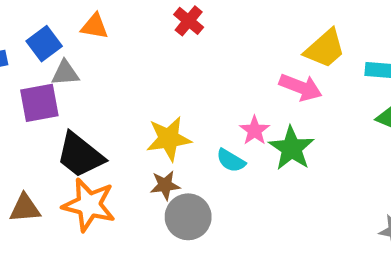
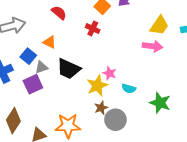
orange triangle: (94, 26) -> (50, 42), turned 32
pink star: (255, 130) -> (110, 73), moved
green star: (292, 148) -> (160, 103), moved
black trapezoid: (80, 155) -> (69, 69), moved

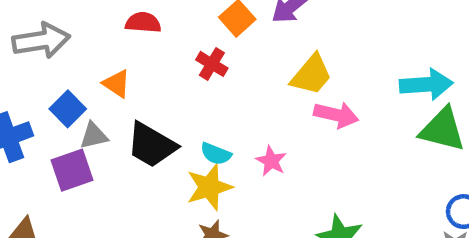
red semicircle: (59, 13) -> (143, 23), turned -42
yellow trapezoid: (159, 25) -> (311, 75), moved
pink star: (110, 73) -> (271, 161), moved
cyan semicircle: (129, 89) -> (216, 154), moved

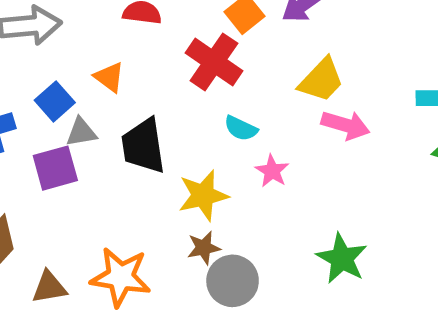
red cross: (212, 64) -> (214, 62), size x1.6
black trapezoid: (151, 145) -> (143, 146), turned 48
cyan semicircle: (216, 154) -> (241, 128), moved

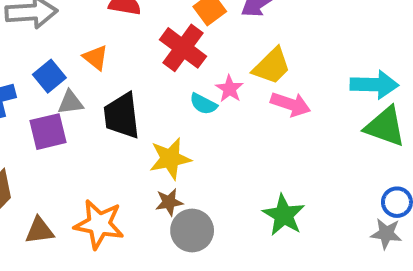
pink star: (272, 171) -> (229, 89), moved

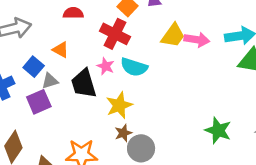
pink star: (229, 89) -> (106, 66), moved
cyan semicircle: (203, 104) -> (134, 67), size x1.5
pink arrow: (291, 104) -> (197, 40), moved
green star: (284, 215) -> (218, 130), moved

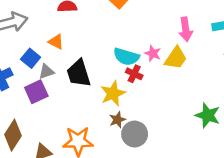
red cross: (115, 34) -> (134, 74), moved, size x0.6
yellow trapezoid: (173, 35) -> (176, 58), moved
pink arrow: (197, 40) -> (186, 29), turned 75
pink star: (106, 66) -> (153, 53), moved

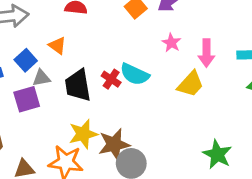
pink star: (153, 53) -> (171, 43), moved
red cross: (134, 74) -> (111, 79), moved
yellow star: (113, 93) -> (83, 134), moved
brown star: (117, 120) -> (114, 144), size x1.6

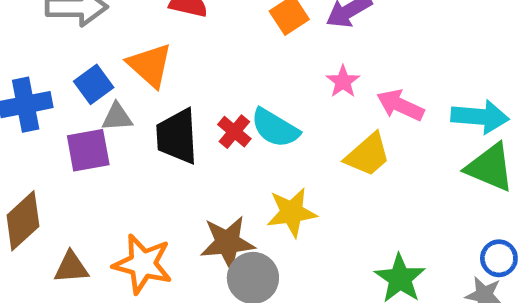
orange triangle: (57, 46) -> (150, 65), size x1.5
pink arrow: (206, 53) -> (400, 105), turned 108
yellow star: (83, 134) -> (292, 212), moved

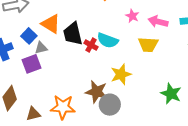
black trapezoid: (177, 136) -> (73, 34), moved
yellow trapezoid: (368, 155) -> (148, 45), turned 55
brown star: (227, 243) -> (96, 92), turned 30

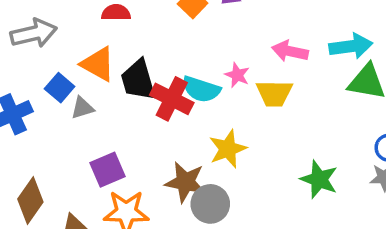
pink star: (132, 16) -> (237, 75), moved
red cross: (91, 45) -> (172, 99), size x1.6
purple square: (32, 64) -> (108, 170), moved

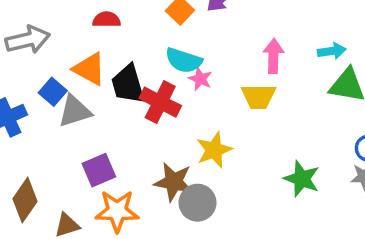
cyan arrow: (351, 46) -> (332, 51), size x0.7
pink arrow: (290, 51) -> (273, 56), turned 80
pink star: (237, 75) -> (200, 79), moved
cyan semicircle: (201, 89) -> (184, 60), moved
gray triangle: (82, 108) -> (75, 111), size x1.5

